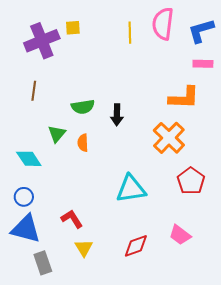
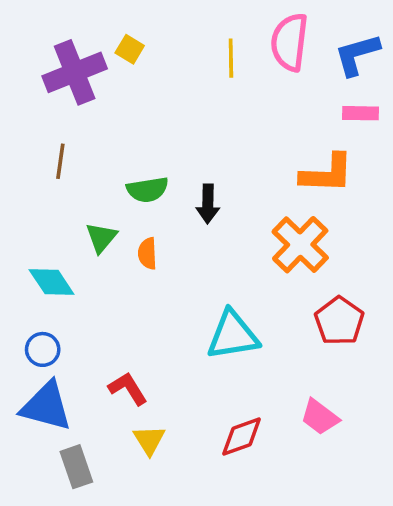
yellow square: (73, 28) -> (130, 49), turned 35

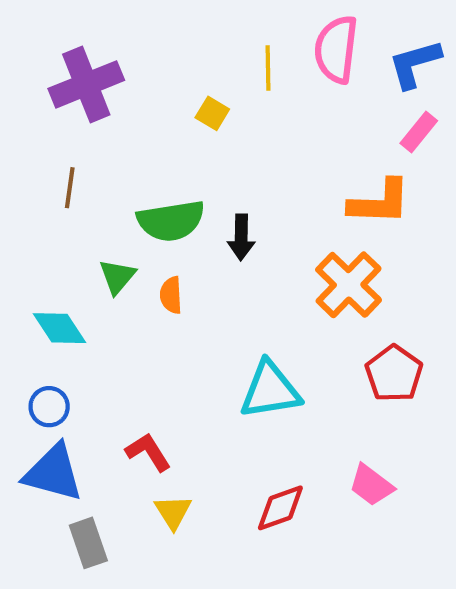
yellow square: (130, 49) -> (212, 113), moved
pink rectangle: (361, 113) -> (419, 132), turned -52
green semicircle: (147, 190) -> (171, 221), size x1.4

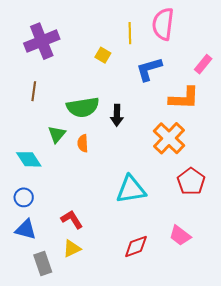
blue L-shape: (415, 64) -> (149, 69), moved
blue triangle: (53, 473) -> (26, 229), size x0.7
yellow triangle: (173, 512) -> (72, 249), moved, turned 36

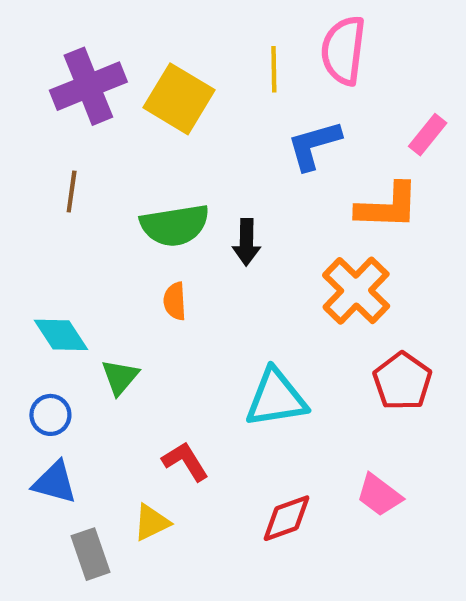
yellow square: (103, 55) -> (179, 99), moved, size x2.0
green triangle: (57, 134) -> (120, 377), moved
red L-shape: (72, 219) -> (185, 461), moved

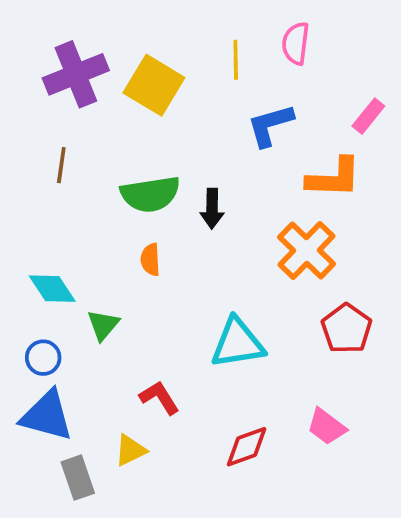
pink semicircle: (343, 50) -> (296, 43), size x0.7
blue triangle: (55, 482) -> (47, 416), size x1.4

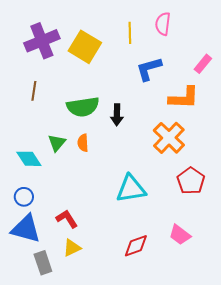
green triangle: (103, 325) -> (57, 143), moved
red L-shape: (159, 398) -> (67, 219), moved

